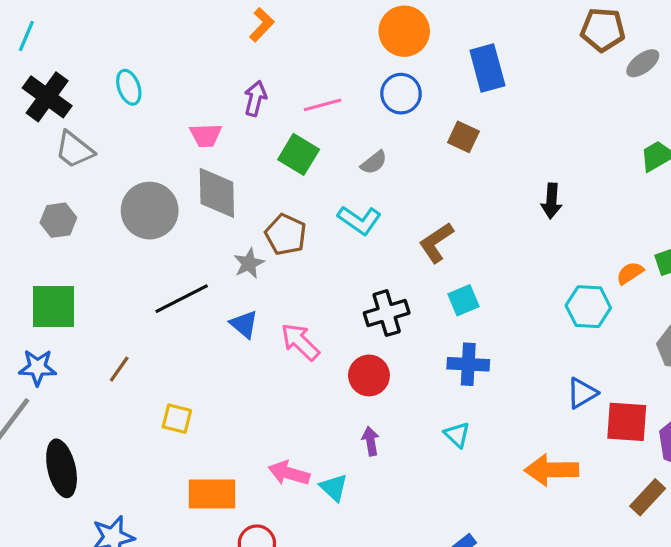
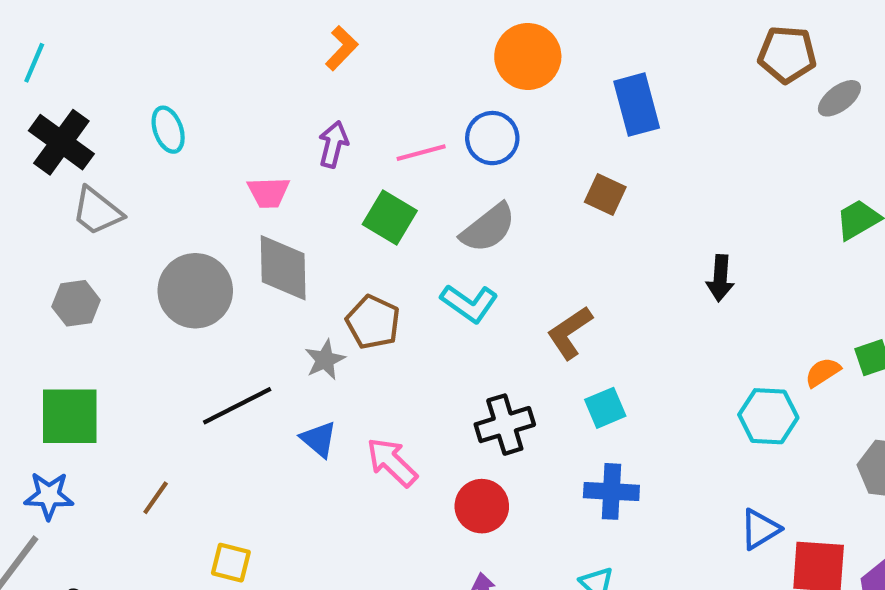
blue circle: (401, 94) -> (492, 138), moved
gray semicircle: (374, 162) -> (488, 228), size x1.6

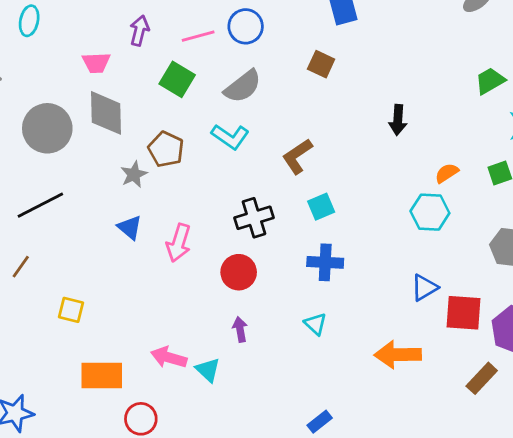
cyan ellipse: (168, 130) -> (29, 21), turned 32
orange semicircle: (823, 372) -> (447, 173), moved
black line: (237, 406) -> (40, 205), moved
pink arrow: (392, 462) -> (179, 243), turned -117

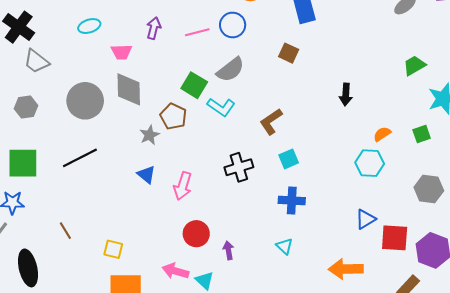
cyan ellipse: (29, 21) -> (89, 26), moved, turned 60
green square: (177, 79) -> (194, 85), moved
brown line: (21, 267) -> (65, 231), moved, turned -66
red circle: (239, 272) -> (196, 234), moved
yellow square: (71, 310) -> (113, 249), moved

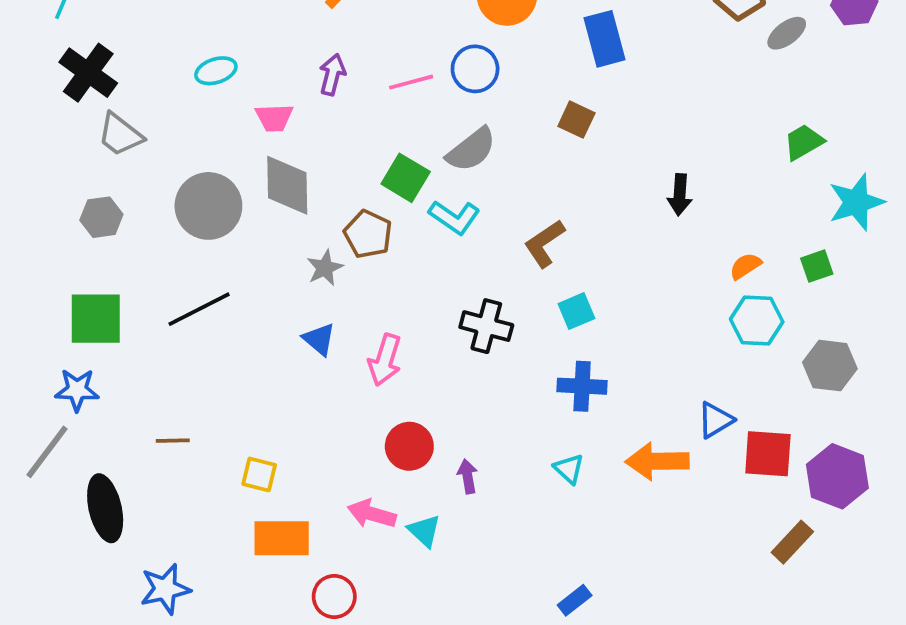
cyan hexagon: (370, 163) -> (757, 320), moved
black cross: (239, 167) -> (486, 326), turned 32
brown line: (65, 231) -> (173, 441), turned -60
orange arrow: (346, 269) -> (657, 461), moved

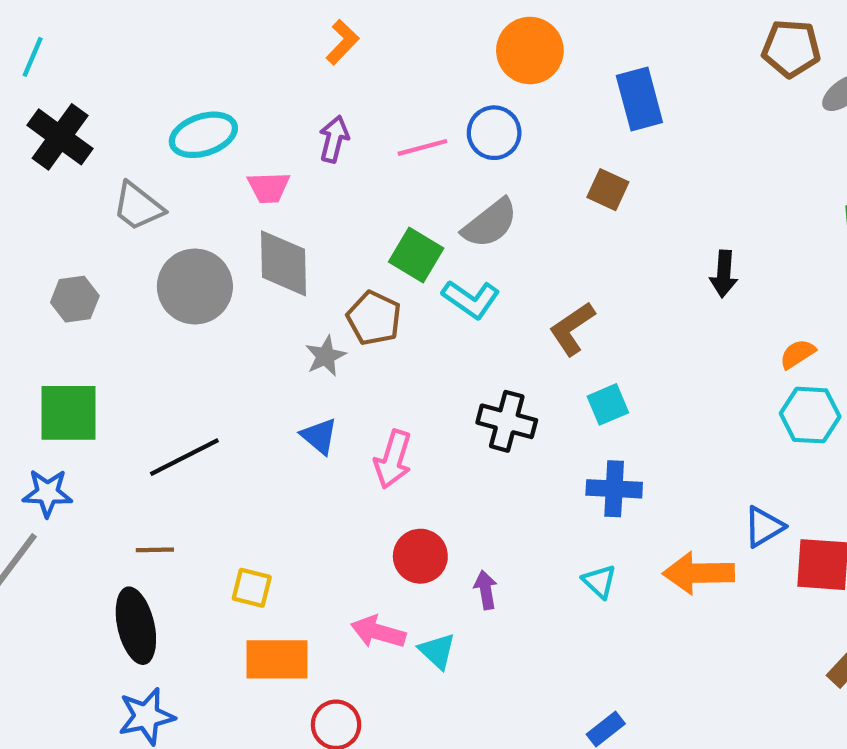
cyan ellipse: (216, 71) -> (203, 135), size x1.4
gray trapezoid: (120, 135) -> (138, 206), moved
black line: (199, 309) -> (184, 457), moved
black ellipse: (105, 508) -> (136, 626), moved

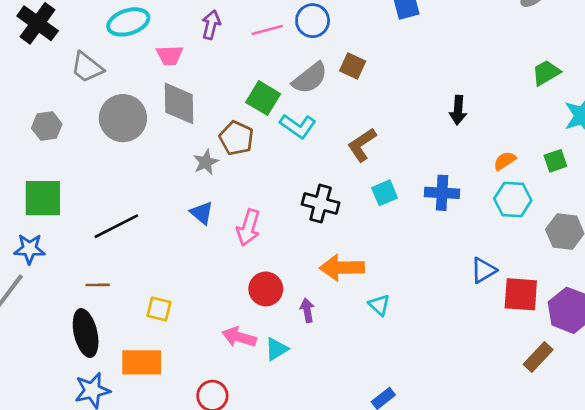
brown square: (608, 190) -> (353, 66), moved
blue cross: (614, 489) -> (442, 193), moved
orange arrow: (698, 573) -> (342, 268), moved
cyan triangle: (437, 651) -> (276, 349), turned 45
orange rectangle: (277, 659) -> (142, 362), moved

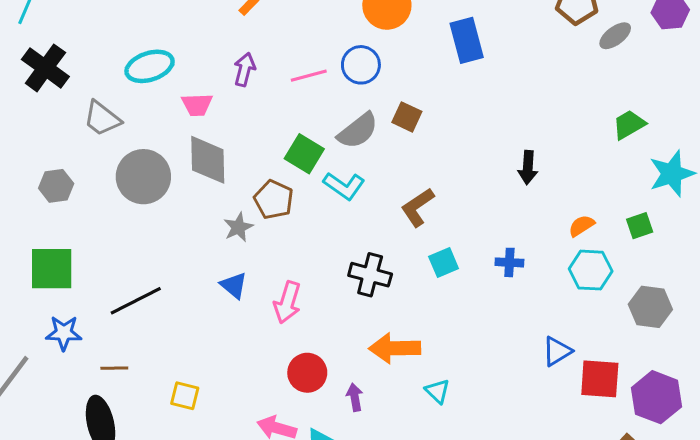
blue cross: (442, 193) -> (509, 262), size x0.7
blue star: (30, 249) -> (64, 333), moved

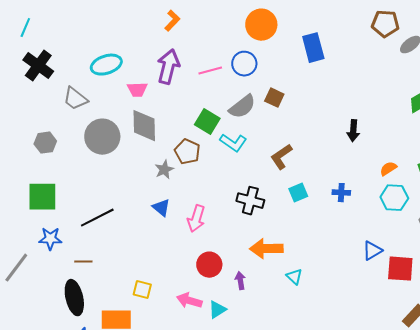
purple arrow: (244, 69) -> (168, 67), size x1.6
yellow square: (185, 396) -> (142, 290), moved

